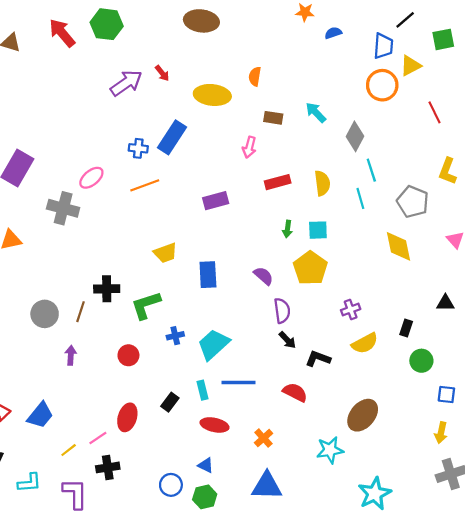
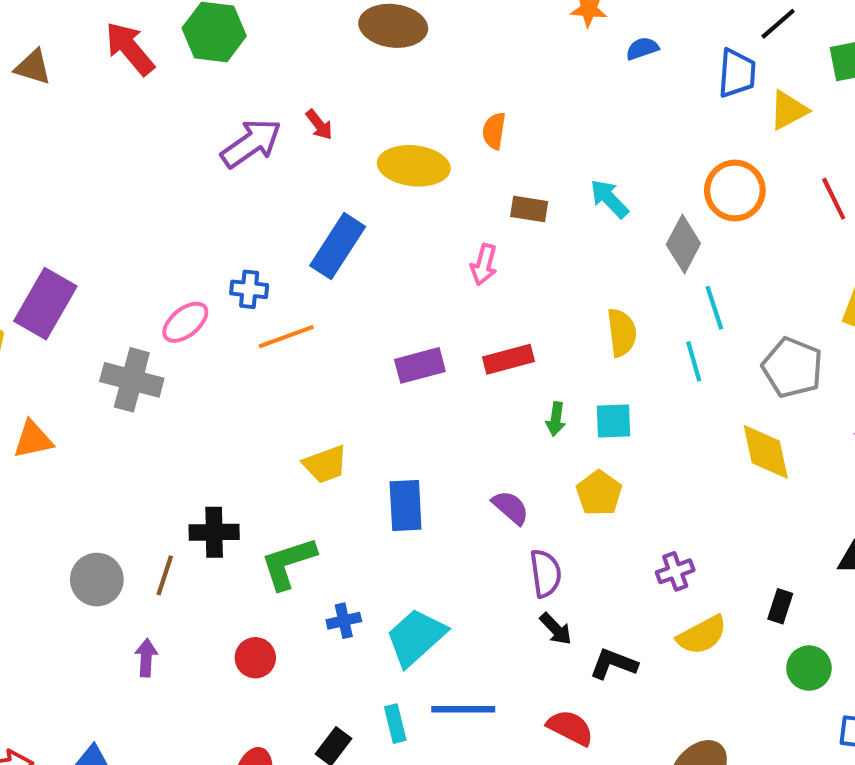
orange circle: (382, 85) -> (735, 191), moved
blue cross: (138, 148) -> (249, 289), moved
red rectangle: (278, 182) -> (508, 359), moved
yellow pentagon: (310, 268) -> (599, 493), size x0.7

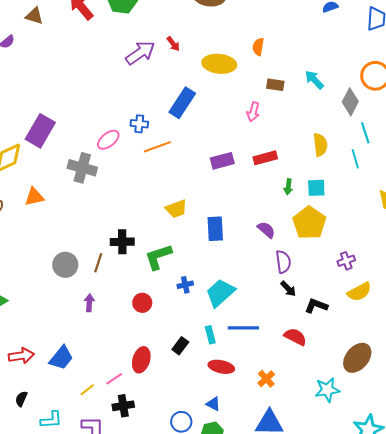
yellow pentagon: (599, 493) -> (309, 223), size x1.5

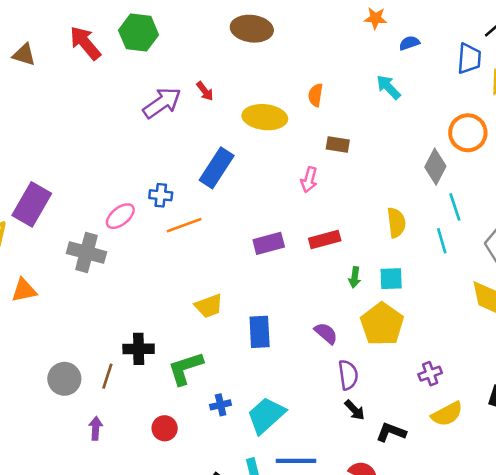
cyan arrow: (314, 80) -> (388, 87), moved

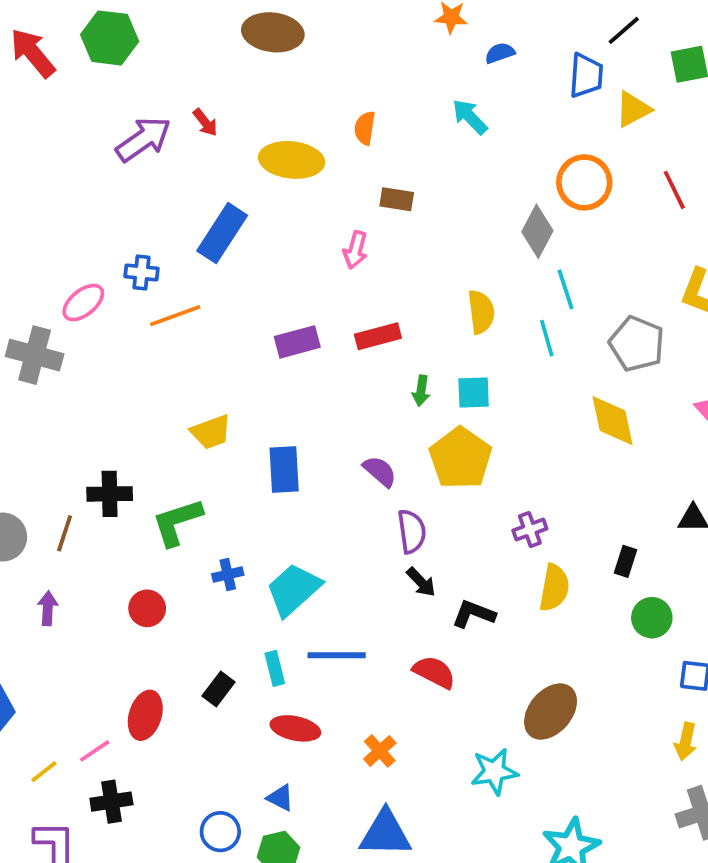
yellow semicircle: (447, 414) -> (554, 588), turned -52

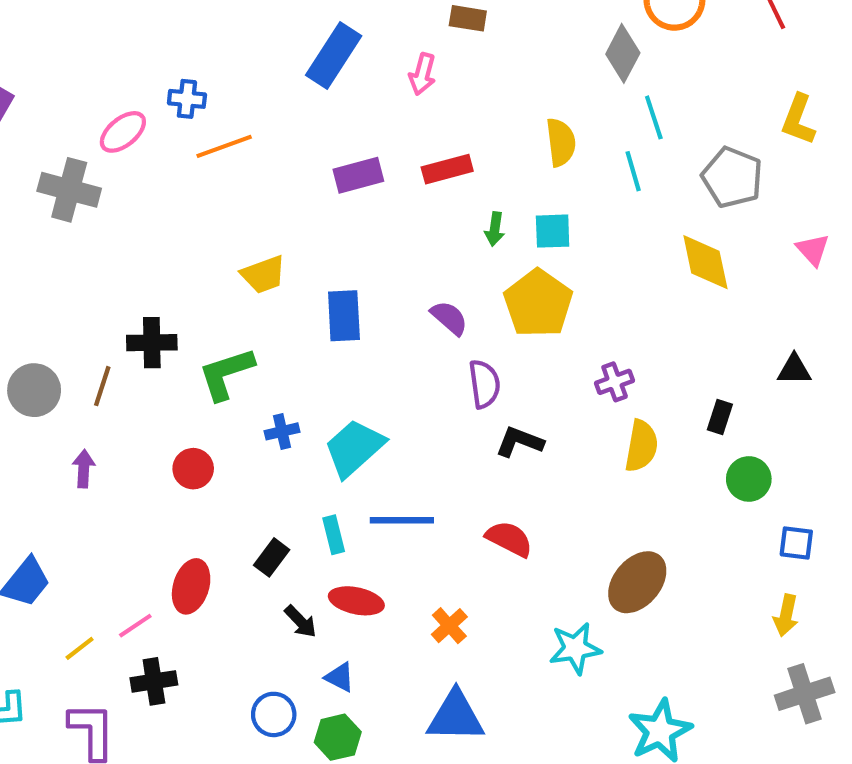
blue rectangle: (222, 233) -> (334, 56), moved
black arrow: (421, 582) -> (301, 621), moved
black L-shape: (474, 614) -> (520, 442), moved

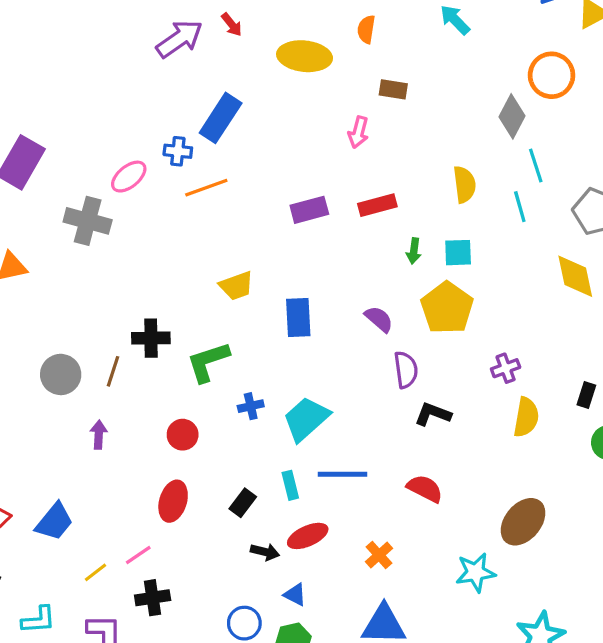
blue rectangle: (334, 56) -> (221, 118), moved
red ellipse: (191, 586) -> (173, 501), moved
red ellipse: (356, 601) -> (308, 536), turned -36
black arrow: (301, 621) -> (265, 552), turned -32

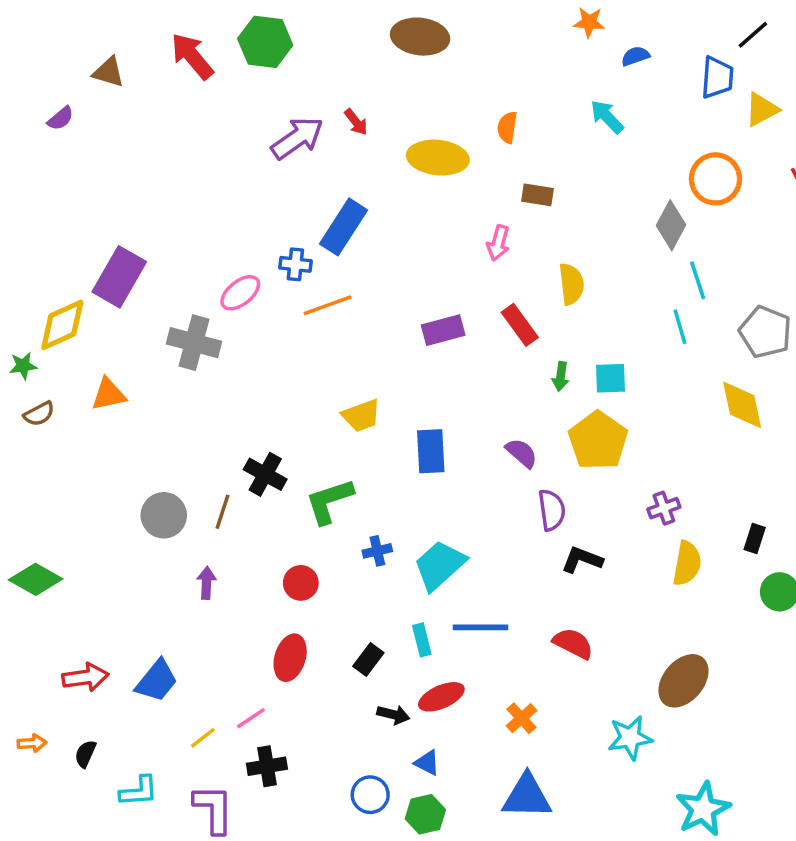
yellow semicircle: (464, 184) -> (571, 284), moved
red rectangle: (377, 205) -> (520, 325), turned 69
black cross: (151, 338) -> (265, 474), turned 30

